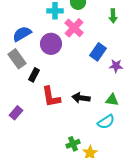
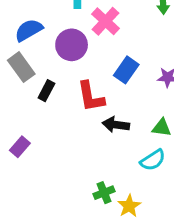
blue rectangle: (98, 52) -> (126, 70), moved
red L-shape: (51, 97) -> (91, 97), moved

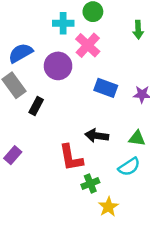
blue rectangle: (126, 70) -> (106, 88), turned 75
red L-shape: (91, 97) -> (71, 158), moved
green cross: (104, 193) -> (90, 184), moved

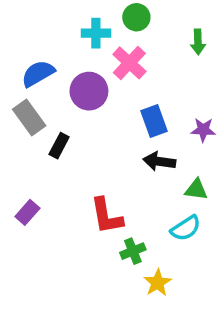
blue rectangle: (106, 88) -> (154, 121), turned 50
black arrow: (97, 136) -> (159, 161), moved

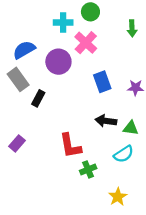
black arrow: (159, 161) -> (106, 121), moved
yellow star: (158, 283) -> (118, 197), moved

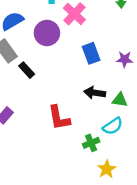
black rectangle: (38, 98) -> (27, 70), turned -70
green cross: (88, 169) -> (91, 143), moved

